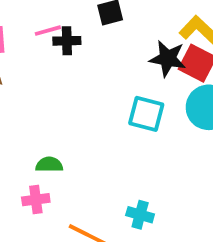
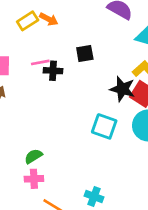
green semicircle: (49, 165) -> (33, 156), turned -36
pink cross: (36, 200) -> (34, 179), moved

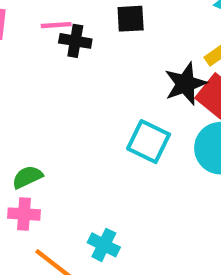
black star: (122, 89) -> (185, 84), turned 30
cyan cross: (94, 197) -> (104, 245), moved

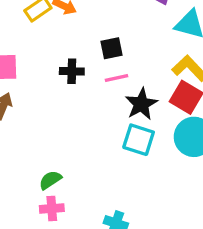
pink line: (56, 25) -> (116, 78), moved
black star: (185, 84) -> (141, 104), moved

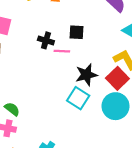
pink line: (116, 78) -> (62, 51), moved
green semicircle: (50, 180) -> (12, 109), turned 56

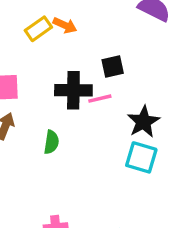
black cross: (46, 40) -> (73, 90), size x1.5
green semicircle: (12, 109) -> (51, 142), moved, turned 77

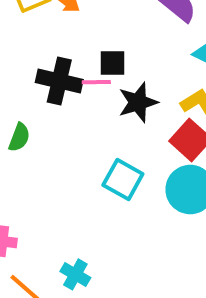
pink line: (100, 99) -> (96, 82), moved
black star: (143, 122) -> (138, 102), moved

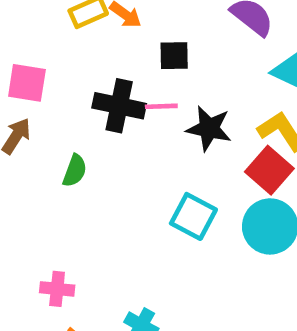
black square: (112, 63) -> (174, 56), moved
black star: (138, 102) -> (209, 128), turned 30

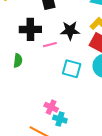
pink line: (161, 106) -> (50, 45), moved
pink cross: (57, 289) -> (51, 107), moved, turned 32

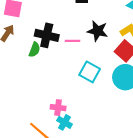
black cross: (30, 29) -> (47, 35), moved
pink cross: (51, 107) -> (58, 108), turned -32

